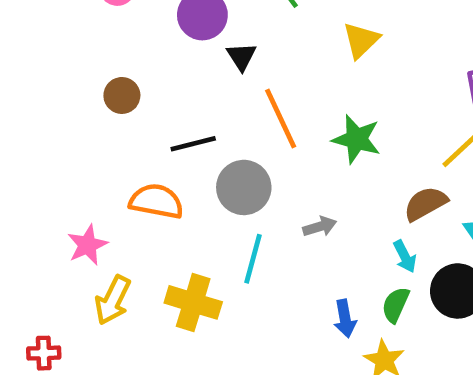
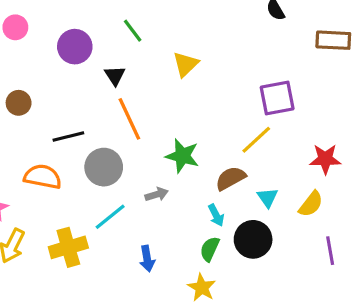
black triangle: (241, 56) -> (115, 76), moved
green star: (356, 139) -> (182, 156), moved
cyan line: (253, 259) -> (110, 217), turned 36
yellow cross: (193, 302) -> (68, 247), turned -33
blue arrow: (345, 319) -> (147, 259), moved

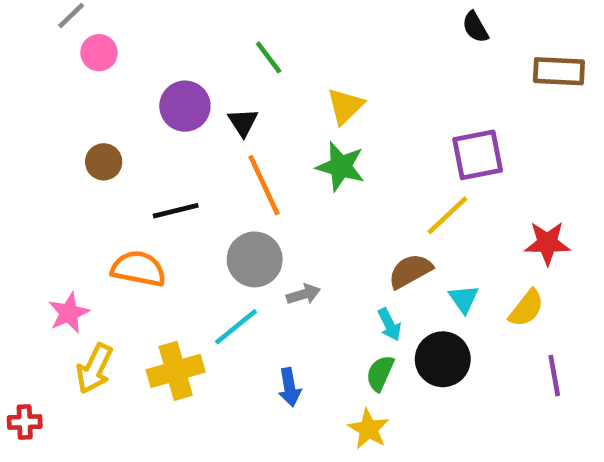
purple circle: (75, 47) -> (185, 106), moved
green star: (182, 156) -> (341, 166), moved
gray circle: (104, 167) -> (255, 259), moved

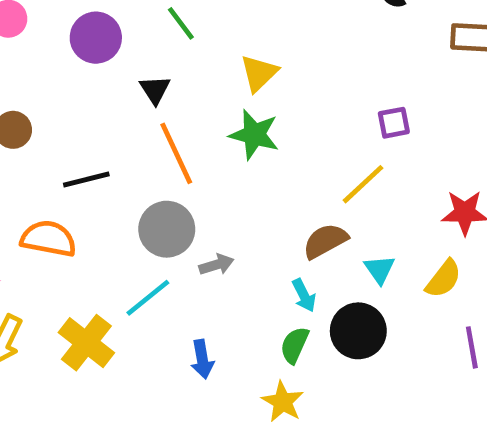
purple circle: (185, 106) -> (96, 38), moved
purple square: (478, 155) -> (394, 123), size x0.6
yellow cross: (176, 371) -> (86, 343), turned -36

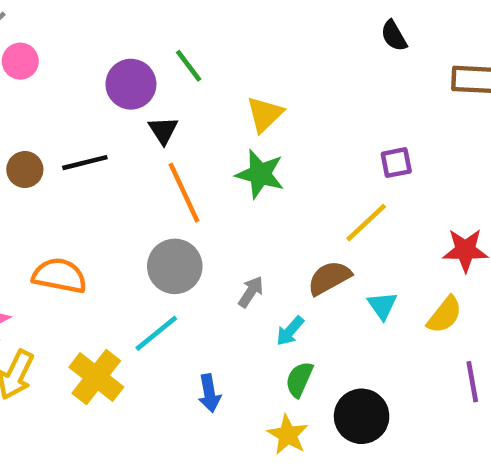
purple circle: (96, 38) -> (131, 84), moved
black line: (86, 179) -> (85, 163), moved
gray arrow: (216, 265) -> (251, 292), moved, turned -40
cyan arrow: (304, 295) -> (290, 331), moved, turned 68
black circle: (358, 331) -> (362, 416), moved

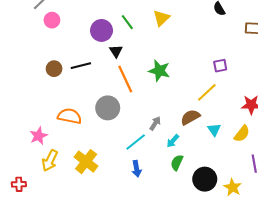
yellow triangle: (265, 114) -> (161, 18), moved
gray circle: (175, 266) -> (108, 108), moved
cyan line: (156, 333) -> (136, 142), moved
yellow star: (288, 435) -> (233, 187), moved

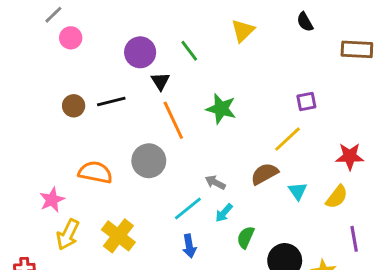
yellow triangle: (161, 18) -> (243, 31), moved
green line: (127, 22) -> (189, 51), moved
gray arrow: (155, 123) -> (215, 182), turned -96
cyan arrow: (173, 141) -> (224, 213), moved

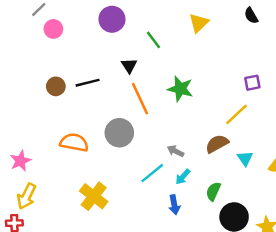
purple circle: (140, 52) -> (112, 19), moved
pink star: (52, 200) -> (20, 161), moved
yellow arrow: (68, 234) -> (27, 196), moved
green semicircle: (246, 237) -> (213, 191), moved
blue arrow: (189, 246) -> (174, 205), moved

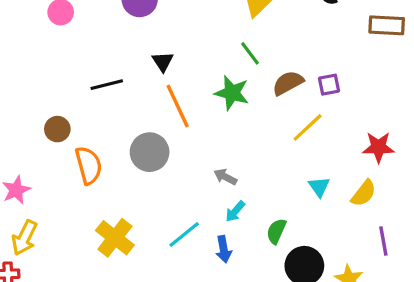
green line: (153, 40) -> (250, 53), moved
brown circle: (56, 86) -> (57, 129), moved
orange semicircle: (74, 143) -> (89, 165), turned 64
brown semicircle: (217, 144) -> (288, 83), moved
cyan line: (152, 173) -> (184, 234), moved

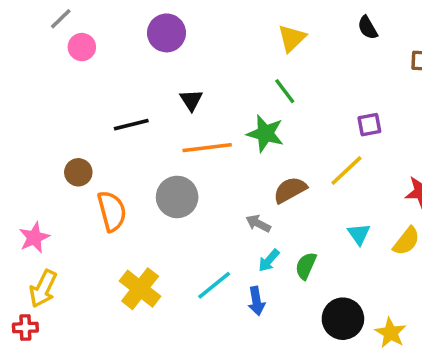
brown semicircle: (288, 83) -> (290, 190), moved
orange line: (178, 106) -> (207, 148), turned -72
green semicircle: (276, 231) -> (306, 266), moved

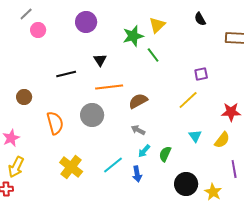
green star: (265, 133) -> (133, 36), moved, turned -30
brown circle: (78, 172) -> (24, 97), moved
brown semicircle: (290, 190) -> (138, 101), moved

